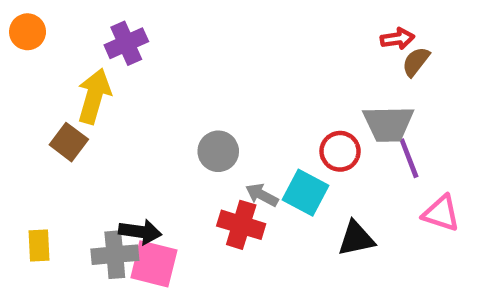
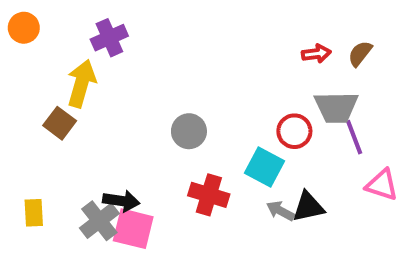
red arrow: (397, 39) -> (316, 54), moved
gray arrow: (262, 195) -> (280, 211), moved
gray cross: (115, 255) -> (99, 221), turned -33

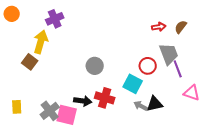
gray trapezoid: (336, 107) -> (169, 54), turned -110
black arrow: (121, 201) -> (83, 101), moved

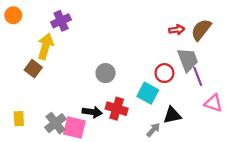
brown semicircle: (181, 27) -> (201, 30), size x1.5
gray arrow: (141, 106) -> (153, 130), moved, turned 104

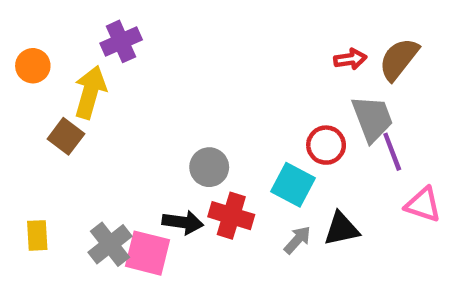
orange circle: (13, 15) -> (33, 66), moved
gray circle: (106, 73) -> (209, 167), moved
gray arrow: (153, 130) -> (297, 240), moved

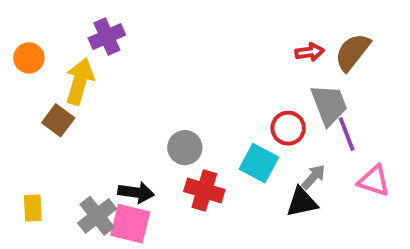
black arrow: (183, 222) -> (136, 192), moved
gray arrow: (297, 240) -> (313, 177), moved

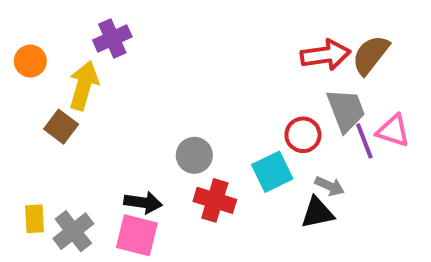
red arrow: (310, 52) -> (325, 55), size x1.6
cyan square: (259, 163) -> (272, 172), turned 36
gray arrow: (313, 177) -> (330, 186), turned 72
pink triangle: (374, 181) -> (393, 131), moved
gray cross: (97, 216) -> (73, 231), moved

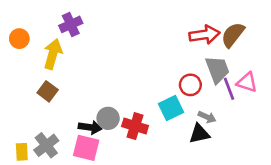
brown square: (61, 127) -> (48, 91), moved
gray circle: (194, 155) -> (108, 118), moved
yellow rectangle: (34, 219) -> (22, 152), moved

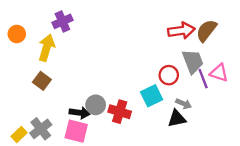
yellow rectangle: (22, 152) -> (19, 135), turned 49

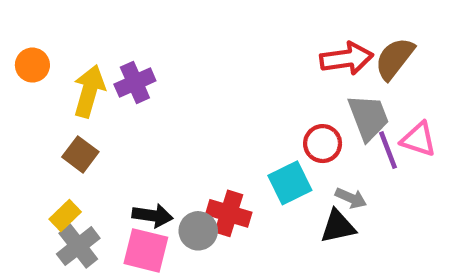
purple cross: (62, 21) -> (135, 82), moved
gray circle: (96, 105) -> (198, 231), moved
yellow rectangle: (19, 135) -> (65, 216), moved

